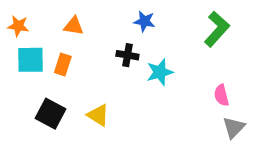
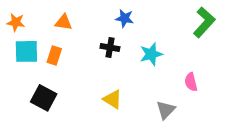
green L-shape: (217, 29) -> (204, 22), moved
cyan star: (160, 72) -> (151, 54), moved
yellow triangle: (98, 115) -> (113, 99), moved
gray triangle: (234, 128) -> (166, 110), moved

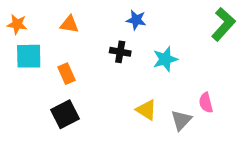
orange rectangle: (54, 55) -> (66, 74), moved, turned -42
pink semicircle: (191, 82) -> (206, 103), moved
black square: (44, 98) -> (65, 114), moved, turned 35
yellow triangle: (113, 99) -> (146, 110), moved

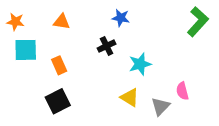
black cross: (120, 52) -> (107, 46), turned -36
cyan star: (165, 59) -> (140, 64), moved

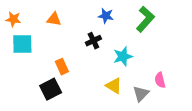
green L-shape: (198, 22) -> (145, 19), moved
orange rectangle: (59, 65) -> (62, 67), moved

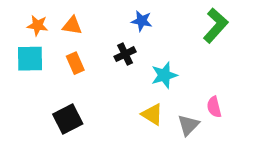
orange star: (13, 19) -> (38, 25), moved
green L-shape: (145, 19) -> (216, 25), moved
orange rectangle: (62, 67) -> (75, 63), moved

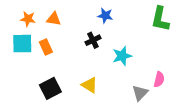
green L-shape: (216, 25) -> (160, 19), turned 150
orange rectangle: (75, 63) -> (46, 47), moved
pink semicircle: (214, 107) -> (159, 79), turned -152
yellow triangle: (152, 114) -> (90, 85), moved

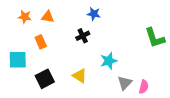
green L-shape: (160, 19) -> (155, 38), moved, turned -30
cyan square: (22, 44) -> (18, 60), moved
cyan star: (122, 56) -> (109, 61), moved
pink semicircle: (159, 79) -> (144, 87), moved

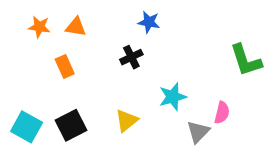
cyan square: (18, 60) -> (27, 127), moved, turned 30
yellow triangle: (80, 76) -> (127, 121), turned 49
pink semicircle: (144, 87) -> (222, 113), moved

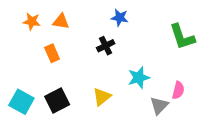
green L-shape: (246, 60) -> (182, 37), moved

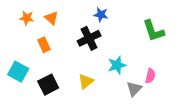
orange triangle: (61, 21) -> (51, 18), turned 32
black cross: (106, 46) -> (89, 38), size x1.5
cyan square: (21, 102) -> (18, 72), moved

